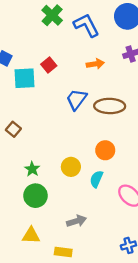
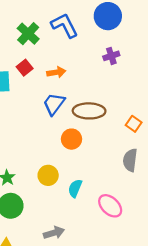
green cross: (52, 15) -> (28, 34), moved
orange arrow: (95, 64) -> (56, 72), moved
orange circle: (105, 150) -> (72, 139), moved

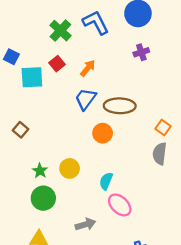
orange arrow: (56, 72) -> (88, 68), turned -42
orange square: (134, 124) -> (163, 127), moved
yellow circle: (48, 175) -> (70, 168), moved
pink ellipse: (110, 206) -> (120, 205), moved

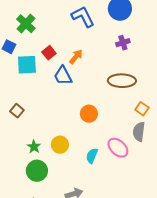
green cross: (60, 31) -> (26, 24), moved
blue trapezoid: (85, 99) -> (63, 76), moved, turned -65
brown ellipse: (120, 106) -> (122, 81), moved
pink ellipse: (120, 205) -> (118, 148), moved

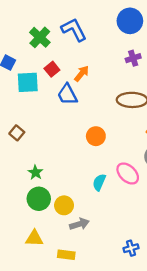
blue L-shape: (83, 17) -> (74, 30), moved
green cross: (26, 24) -> (40, 37), moved
yellow circle: (60, 145) -> (64, 205), moved

